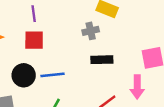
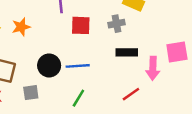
red square: (34, 40) -> (81, 25), moved
pink arrow: (137, 87) -> (153, 68), moved

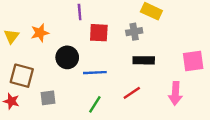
black circle: (49, 65) -> (67, 57), moved
pink arrow: (153, 68) -> (175, 93), moved
red line: (131, 94) -> (132, 93), moved

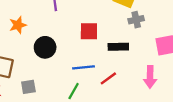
gray cross: (134, 32) -> (136, 20), moved
red square: (99, 33) -> (89, 31), moved
blue line: (95, 73) -> (84, 67), moved

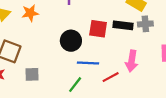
black circle: (45, 47) -> (71, 41), moved
black rectangle: (118, 47) -> (123, 25), moved
pink arrow: (150, 77) -> (132, 61), moved

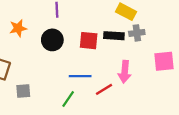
black circle: (71, 41) -> (52, 40), moved

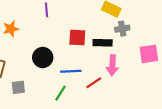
black rectangle: (114, 36) -> (103, 43), moved
black circle: (52, 40) -> (43, 57), moved

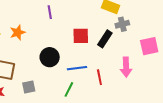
black rectangle: (103, 43) -> (105, 39), turned -54
pink arrow: (112, 65) -> (126, 67), moved
red line: (94, 83) -> (99, 77), turned -63

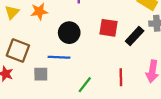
black circle: (50, 57) -> (69, 33), moved
blue line: (77, 68) -> (59, 57), moved

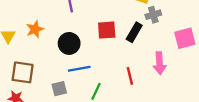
blue line: (59, 57) -> (79, 69), moved
gray square: (41, 74) -> (59, 89), moved

